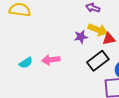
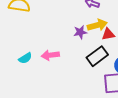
yellow arrow: (98, 30) -> (97, 25), turned -36

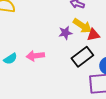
yellow arrow: (97, 25) -> (82, 26), turned 48

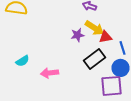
pink arrow: (35, 56) -> (50, 73), moved

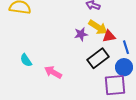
cyan semicircle: (22, 61) -> (26, 60), turned 88
pink arrow: (50, 73) -> (53, 72), turned 36

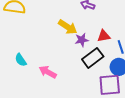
yellow arrow: (98, 27) -> (68, 27), moved
purple star: (81, 34) -> (82, 40), moved

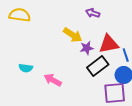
red triangle: (104, 36) -> (109, 44), size x1.5
cyan semicircle: (21, 60) -> (26, 68), turned -48

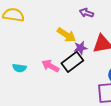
black rectangle: (98, 66) -> (72, 62), moved
pink arrow: (53, 80) -> (50, 66), moved

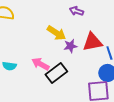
black rectangle: (72, 62) -> (56, 73), moved

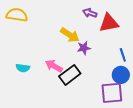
red triangle: (92, 42) -> (109, 23), moved

